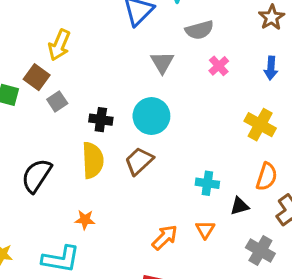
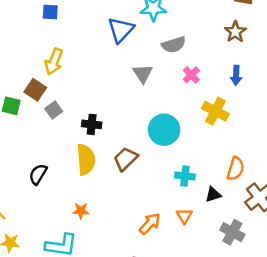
cyan circle: (151, 116) -> (164, 130), moved
yellow cross: (260, 125) -> (215, 111), moved
black semicircle: (37, 176) -> (38, 174), size x0.7

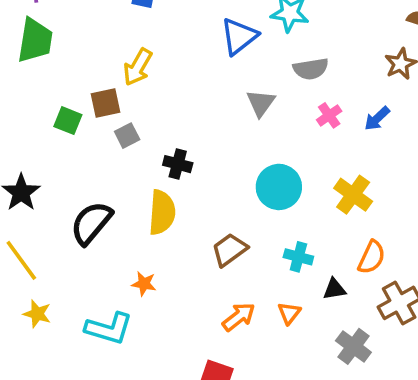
blue arrow: (236, 75) -> (377, 119), moved, turned 36
brown square: (35, 90) -> (105, 103), turned 35
yellow cross: (215, 111) -> (353, 195), moved
brown trapezoid: (126, 159) -> (230, 250), moved
black semicircle: (38, 174) -> (91, 223), size x1.5

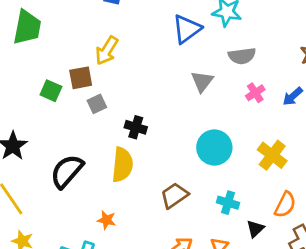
black triangle: (334, 289) -> (255, 229), turned -36

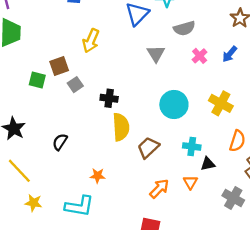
yellow arrow: (107, 50) -> (91, 41), moved
yellow semicircle: (122, 165) -> (121, 127), moved
black semicircle: (67, 171) -> (60, 142), size x0.6
black triangle: (255, 229) -> (208, 164), moved, turned 40

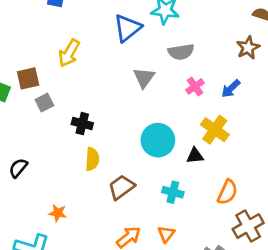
yellow cross: (221, 103) -> (215, 130), moved
yellow semicircle: (121, 127) -> (92, 159), size x0.7
black triangle: (208, 164) -> (195, 156), moved

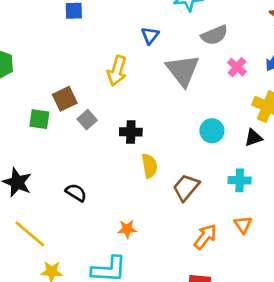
blue triangle: (127, 28) -> (150, 35), moved, size x0.6
yellow arrow: (69, 53) -> (117, 71), moved
gray triangle: (144, 78) -> (183, 70), size x1.5
cyan circle: (158, 140) -> (212, 131), size x0.7
black semicircle: (18, 168) -> (76, 193), turned 96

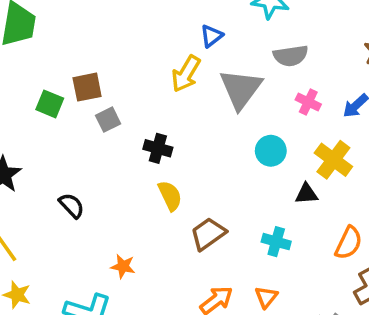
pink cross: (237, 67) -> (308, 102), turned -30
yellow arrow: (117, 71) -> (186, 74), moved
cyan circle: (212, 131) -> (271, 151), moved
yellow semicircle: (149, 166) -> (170, 196), turned -30

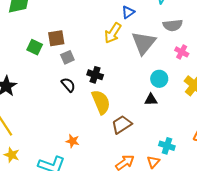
black triangle: (306, 194) -> (151, 100), moved
yellow semicircle: (170, 196) -> (101, 102), size x1.4
black semicircle: (72, 206) -> (68, 85), moved
cyan cross: (276, 242) -> (167, 146), moved

